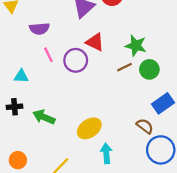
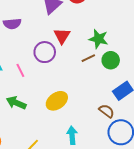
red triangle: (95, 42) -> (62, 36), turned 36
pink line: (48, 55) -> (20, 70), moved
yellow ellipse: (89, 128) -> (57, 101), moved

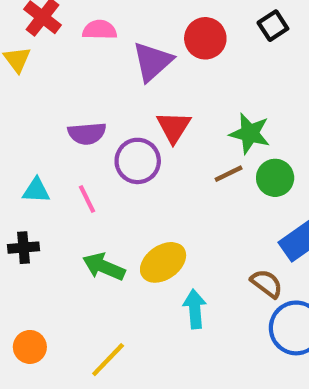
purple semicircle: (12, 24) -> (87, 133), moved
green arrow: (16, 103) -> (104, 267), moved
cyan arrow: (72, 135) -> (195, 309), moved

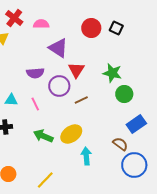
black square: (273, 26) -> (116, 28), moved, turned -32
purple triangle: (152, 62) -> (58, 48), moved, turned -45
brown line: (229, 174) -> (81, 100), moved

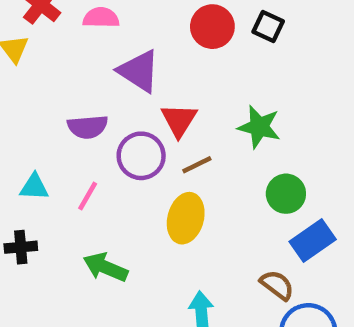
green circle: (124, 94) -> (286, 194), moved
brown line: (81, 100) -> (197, 165), moved
pink line: (35, 104) -> (88, 196), turned 56
yellow ellipse: (71, 134) -> (186, 218), moved, turned -40

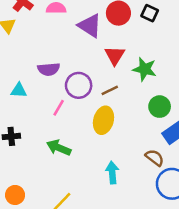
purple triangle: (139, 71) -> (90, 26), moved
red triangle: (179, 120) -> (115, 55), moved
cyan triangle: (34, 187) -> (19, 90), moved
pink line: (88, 196) -> (59, 108), moved

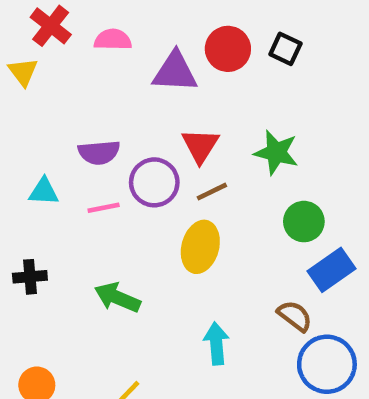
purple triangle: (90, 26) -> (175, 72), turned -30
red triangle: (115, 55) -> (200, 146), moved
pink line: (59, 108) -> (104, 208), moved, turned 49

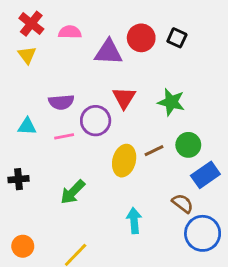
yellow triangle: (23, 72) -> (27, 55), moved
brown line: (212, 192) -> (154, 151), moved
green arrow: (117, 298) -> (73, 192), turned -68

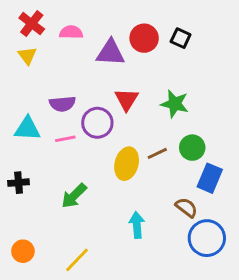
cyan triangle: (27, 126) -> (27, 129), size x1.4
blue rectangle: (205, 175) -> (210, 178), turned -32

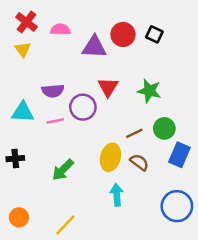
yellow ellipse: (127, 164) -> (110, 157), moved
brown semicircle: (186, 207) -> (139, 162), moved

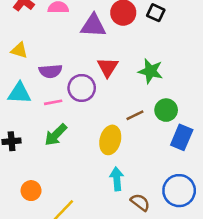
yellow triangle: (23, 50) -> (19, 50), moved, turned -36
brown semicircle: (139, 162) -> (140, 202), moved
green arrow: (63, 170) -> (56, 135), moved
orange circle: (19, 217) -> (31, 191), moved

